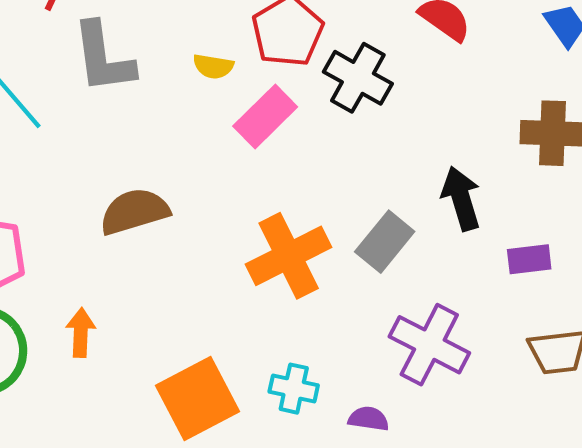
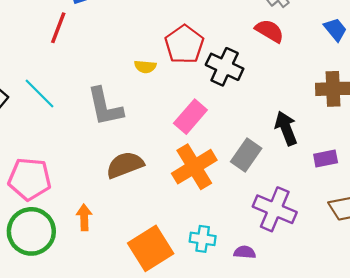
gray L-shape: (103, 58) -> (105, 107), moved
pink rectangle: (265, 117) -> (190, 117), moved
brown semicircle: (134, 211) -> (125, 165), moved

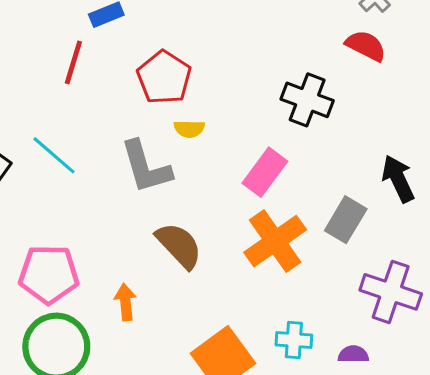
red pentagon: (184, 44) -> (164, 77), moved
yellow semicircle: (145, 67) -> (189, 129), moved
brown semicircle: (125, 165) -> (179, 245), turned 72
orange arrow: (84, 217) -> (125, 302), moved

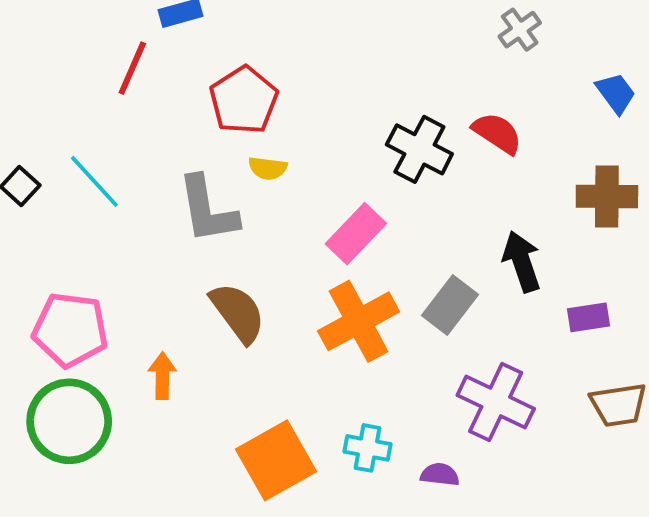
red semicircle: (366, 46) -> (497, 133), moved

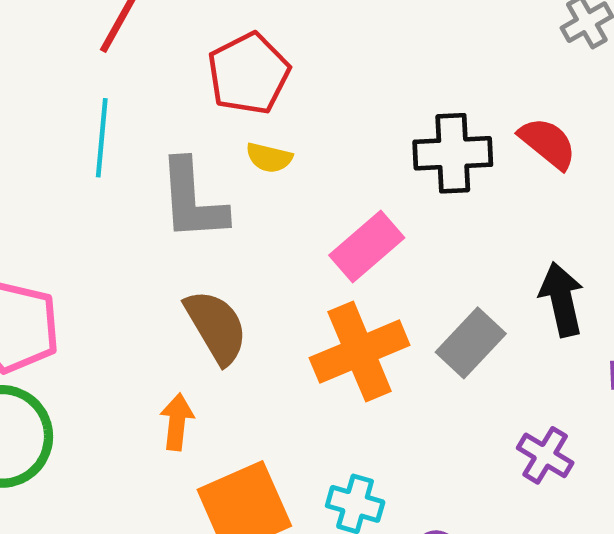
black cross: (419, 149) -> (453, 153), turned -36
cyan line: (94, 181) -> (102, 138), moved, turned 42
orange arrow: (162, 376) -> (177, 422), moved
purple cross: (496, 402) -> (545, 455), moved, size x0.6

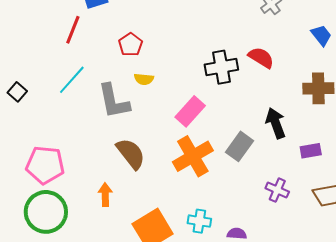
red pentagon: (249, 74) -> (131, 45), size x0.7
cyan line: (102, 138) -> (72, 80), turned 44
orange arrow: (177, 422) -> (105, 195), moved

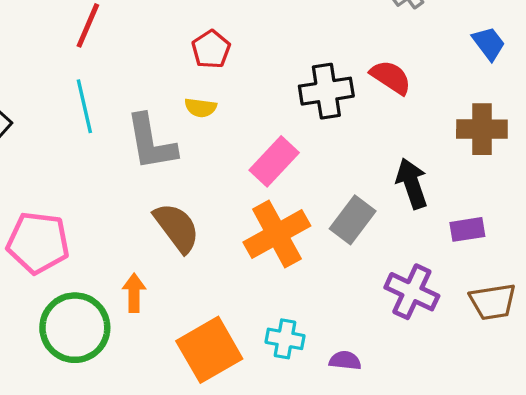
red pentagon: (131, 45) -> (211, 49), moved
cyan line: (72, 80) -> (84, 106), turned -56
purple cross: (277, 190) -> (412, 292), size x1.4
green circle: (46, 212) -> (75, 328), moved

